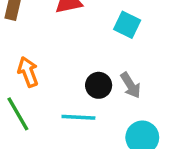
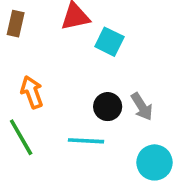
cyan square: (127, 25) -> (109, 42), moved

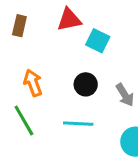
black circle: (108, 107) -> (86, 84), moved

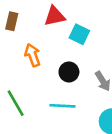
orange arrow: (33, 83) -> (33, 55), moved

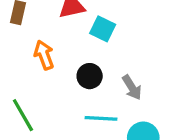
cyan line: (62, 106) -> (101, 118), moved

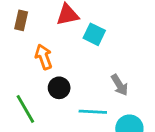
black circle: (90, 76) -> (59, 88), moved

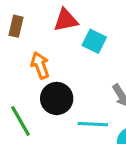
black circle: (59, 88) -> (57, 98), size x1.4

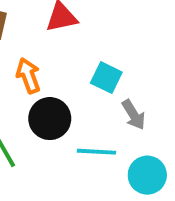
cyan square: (94, 41) -> (106, 78), moved

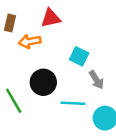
orange arrow: (28, 76) -> (30, 42), moved, turned -80

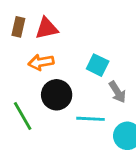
red triangle: (51, 18) -> (47, 28), moved
orange arrow: (30, 42) -> (41, 62), moved

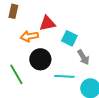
red triangle: (47, 28) -> (47, 23), moved

